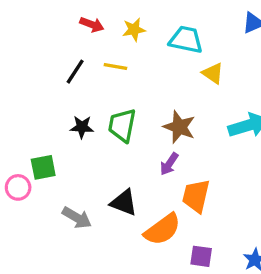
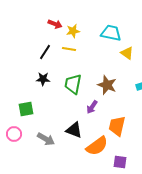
yellow star: (134, 30) -> (73, 31), moved
black star: (82, 127) -> (43, 79), moved
purple arrow: (169, 164) -> (92, 107), moved
pink circle: (18, 187) -> (14, 134), moved

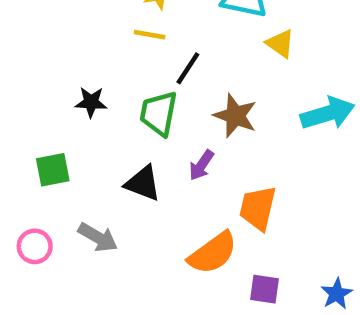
black line: (45, 52) -> (188, 68), moved
black triangle: (74, 130) -> (143, 183), moved
pink circle: (14, 134) -> (35, 246), moved

